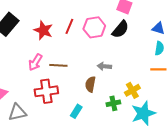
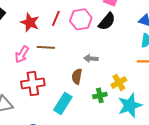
brown line: (58, 65) -> (46, 47), moved
cyan rectangle: (76, 111) -> (63, 103), size x1.5

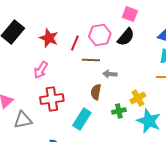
red line: (56, 18) -> (75, 43), moved
brown line: (46, 47) -> (91, 60), moved
cyan star: (130, 105) -> (149, 121), turned -30

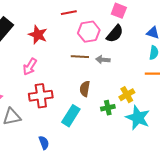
red line: (75, 43) -> (69, 13), moved, turned 56
gray arrow: (110, 74) -> (103, 60), moved

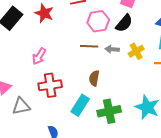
red star: (38, 35) -> (44, 13), moved
yellow cross: (127, 95) -> (136, 51), moved
green cross: (108, 108) -> (109, 111), moved, size x1.6

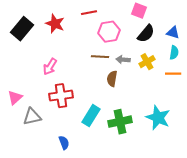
black semicircle: (124, 23) -> (146, 34), moved
brown semicircle: (94, 78) -> (112, 79), moved

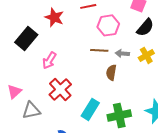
black rectangle: (22, 29) -> (26, 38), moved
red cross: (61, 96) -> (60, 89), turned -35

